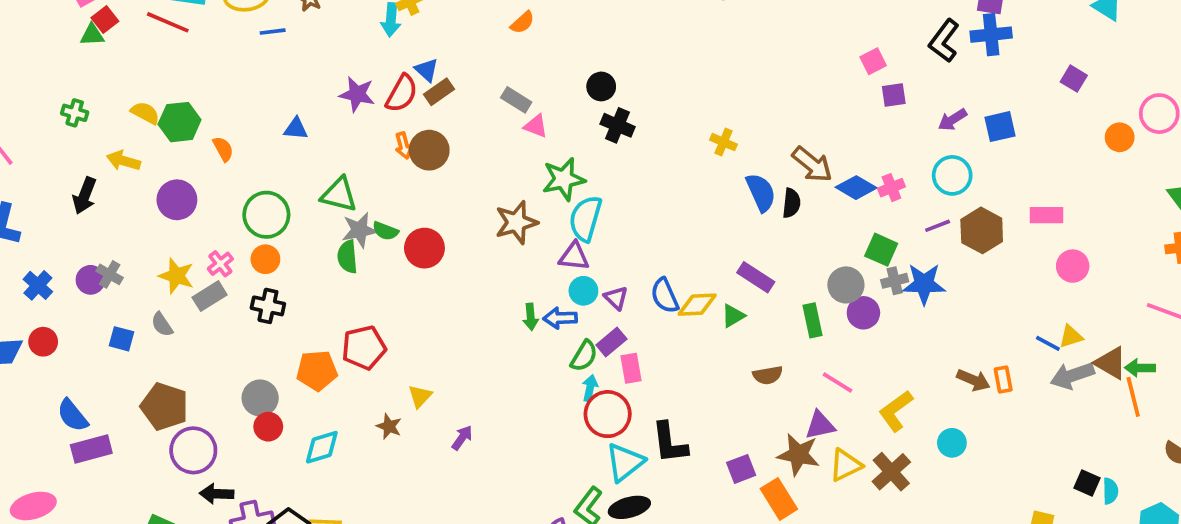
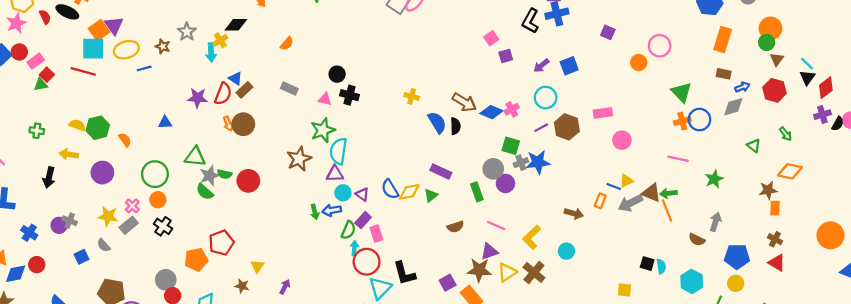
pink triangle: (536, 126) -> (325, 99), moved
green semicircle: (347, 257) -> (205, 192), turned -36
black cross: (268, 306) -> (163, 226), turned 30
blue square: (121, 339) -> (81, 257), turned -32
orange rectangle: (1003, 379) -> (600, 201), moved, turned 40

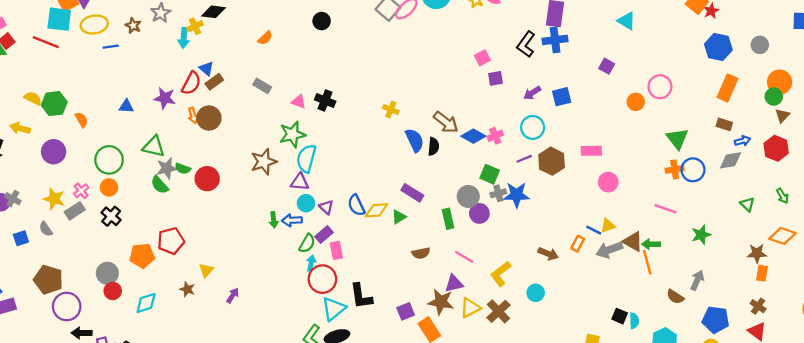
black circle: (337, 74) -> (322, 21), moved
purple star: (198, 98) -> (165, 98), moved

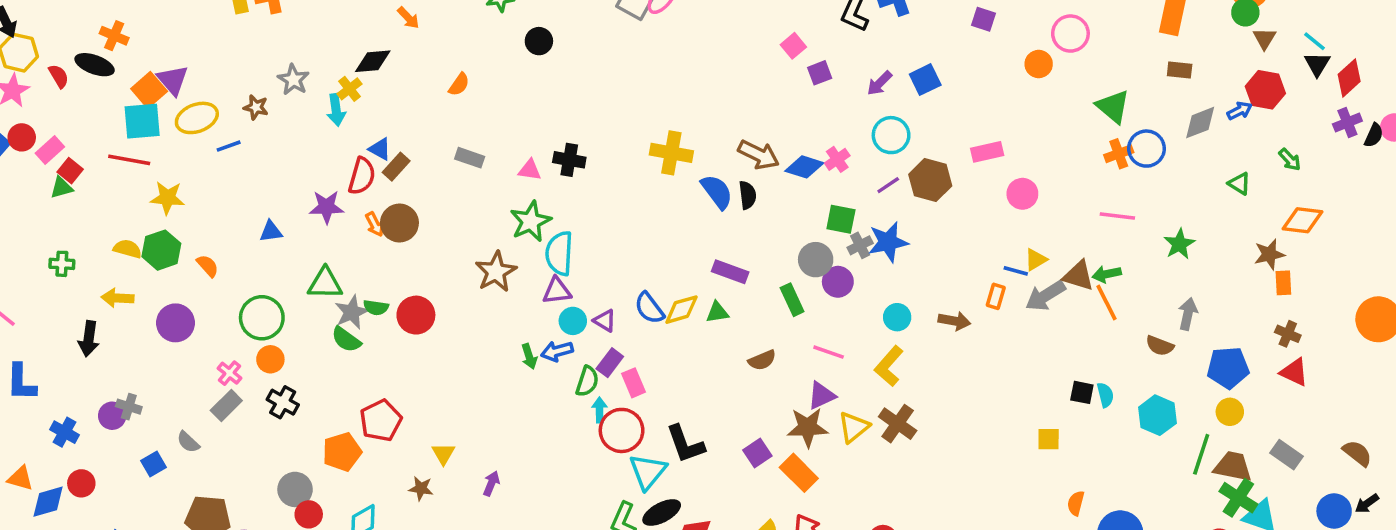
yellow cross: (391, 110) -> (671, 153), size x1.6
blue arrow: (742, 141) -> (1240, 111), moved
yellow star: (54, 199) -> (167, 198), moved
green triangle: (399, 217) -> (717, 312), turned 35
cyan circle: (536, 293) -> (897, 317), moved

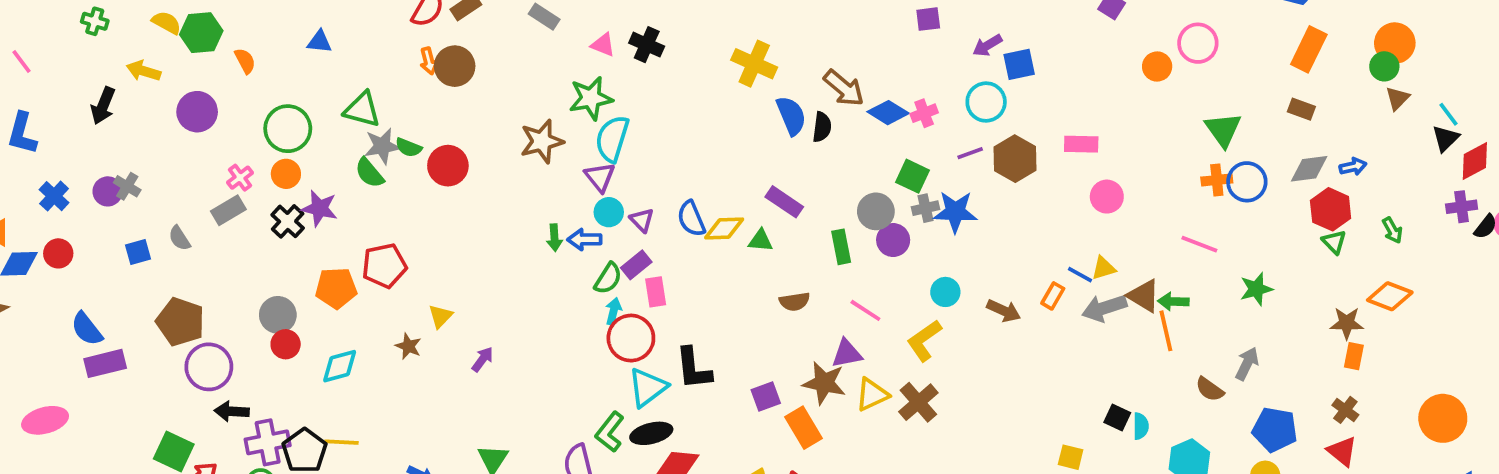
blue square: (925, 80) -> (1019, 64), moved
red hexagon: (1265, 90) -> (1331, 209), moved
purple star: (327, 207) -> (320, 208), moved
purple triangle: (557, 291) -> (600, 177), turned 44

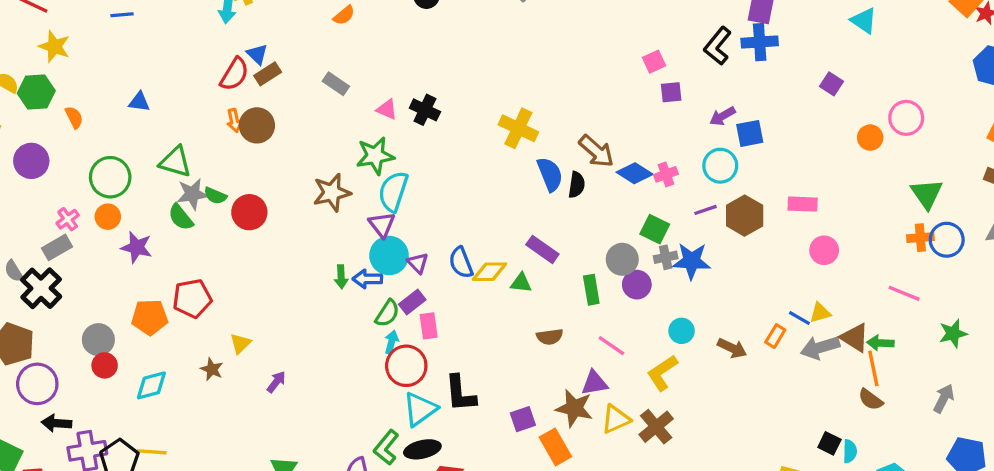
cyan circle: (609, 212) -> (389, 256), size x1.5
black cross: (288, 221) -> (41, 288), moved, size x1.4
brown semicircle: (1210, 389) -> (871, 400), moved

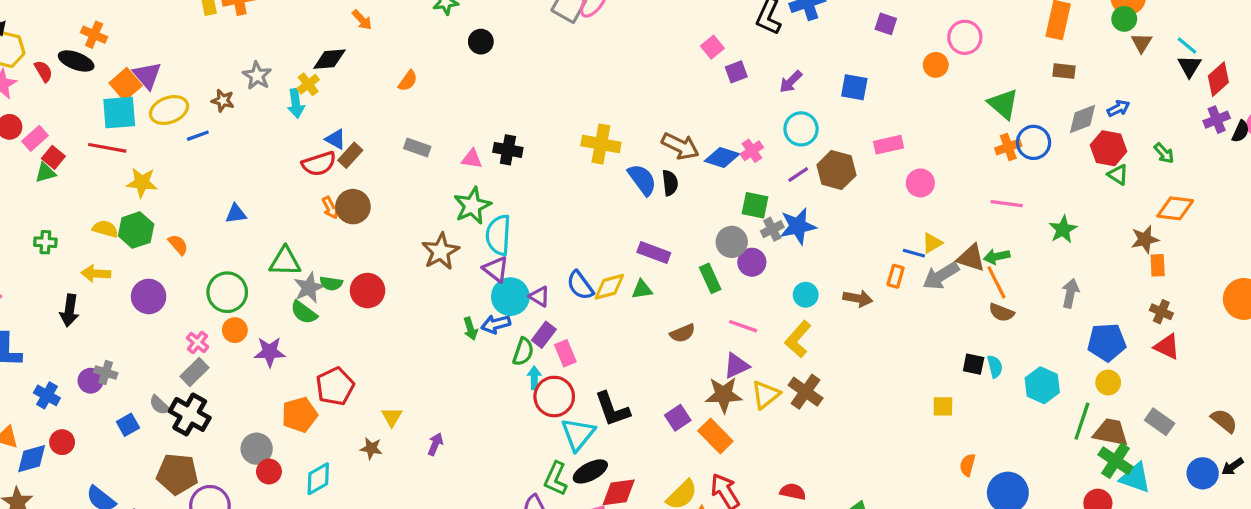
red semicircle: (234, 74) -> (319, 164), turned 56
blue square: (750, 133) -> (854, 87), moved, turned 36

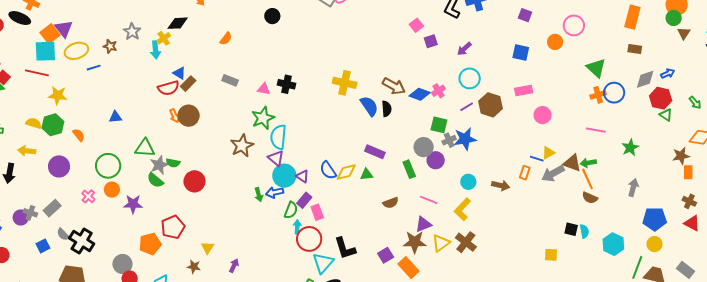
blue square: (854, 87) -> (521, 53), moved
red circle: (368, 291) -> (194, 181), moved
gray rectangle: (194, 372) -> (52, 208), moved

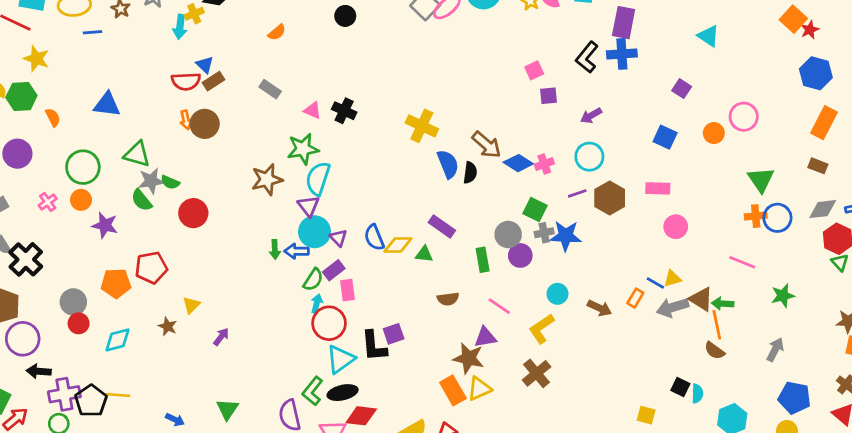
blue triangle: (115, 117) -> (107, 104), size x1.5
yellow triangle: (441, 243) -> (479, 389), moved
purple square: (386, 255) -> (394, 334), moved

